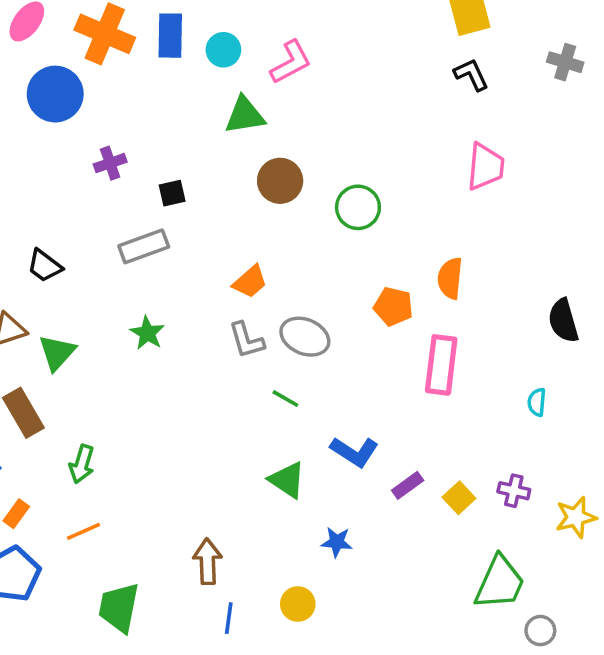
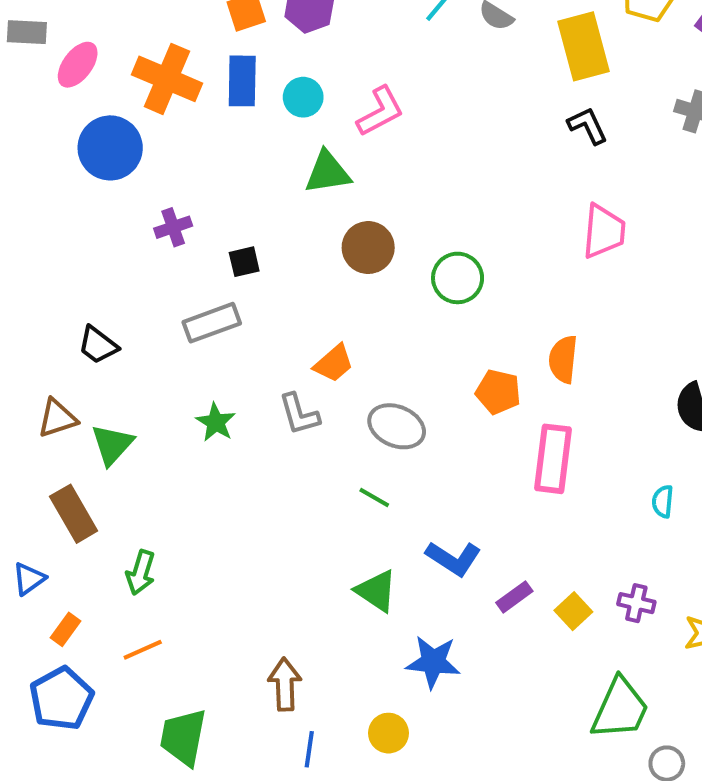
gray L-shape: (246, 340) -> (299, 414), moved
blue star: (337, 542) -> (433, 662), size x1.5

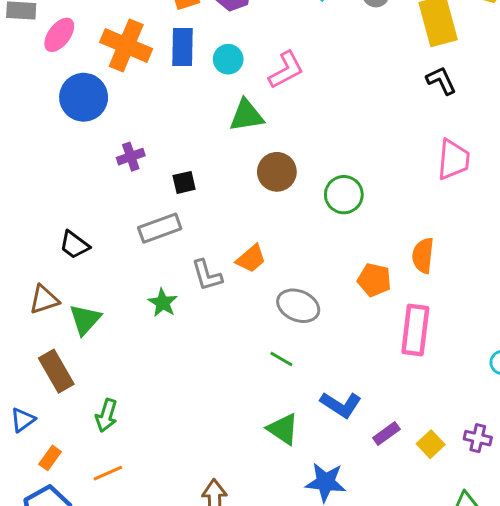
gray L-shape: (299, 414) -> (207, 275), moved

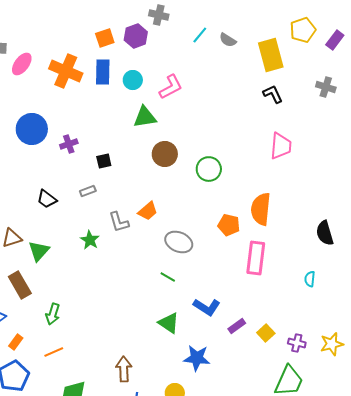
blue circle: (84, 97) -> (32, 129), moved
gray rectangle: (160, 228) -> (88, 191), size x0.6
black trapezoid: (74, 245) -> (47, 199), moved
orange semicircle: (423, 256) -> (261, 209), size x1.4
purple cross: (478, 438) -> (297, 343), moved

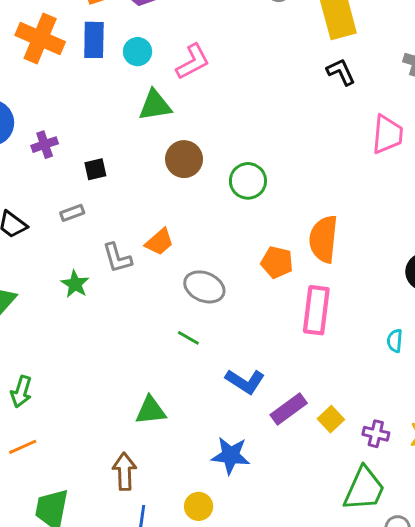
pink trapezoid: (281, 146) -> (387, 134), moved
green triangle: (169, 323) -> (151, 410), moved, turned -40
purple rectangle: (237, 326) -> (289, 409), size x1.4

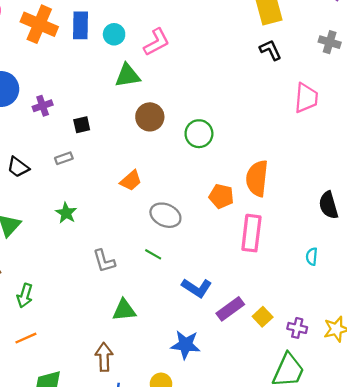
gray L-shape: (117, 258) -> (104, 261), moved

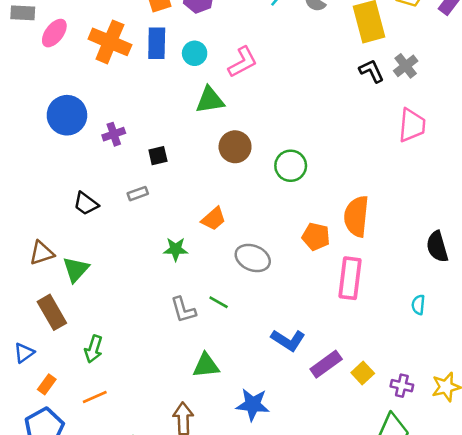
gray cross: (330, 42) -> (406, 66), moved, turned 35
green star: (66, 213) -> (176, 249), moved, turned -30
green line: (153, 254) -> (219, 302), moved
blue star: (186, 345) -> (253, 405), moved

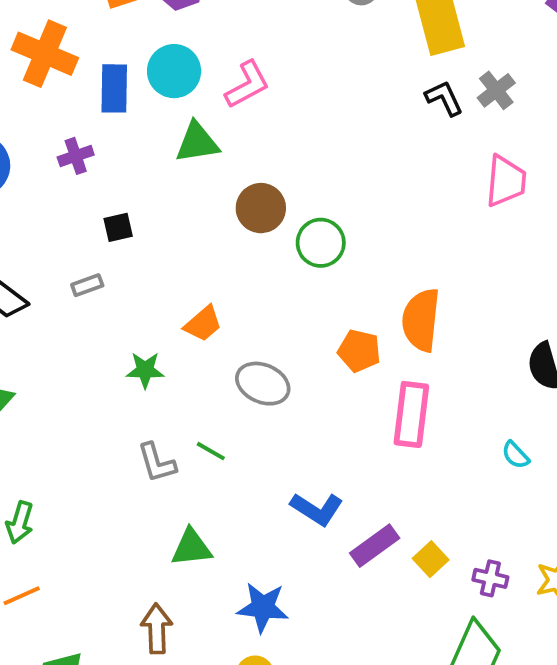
blue rectangle: (157, 43) -> (114, 88), moved
cyan circle: (195, 53) -> (174, 71), size x1.4
purple cross: (114, 134) -> (76, 156), moved
brown circle: (235, 147) -> (261, 208), moved
cyan semicircle: (418, 305) -> (515, 455), turned -48

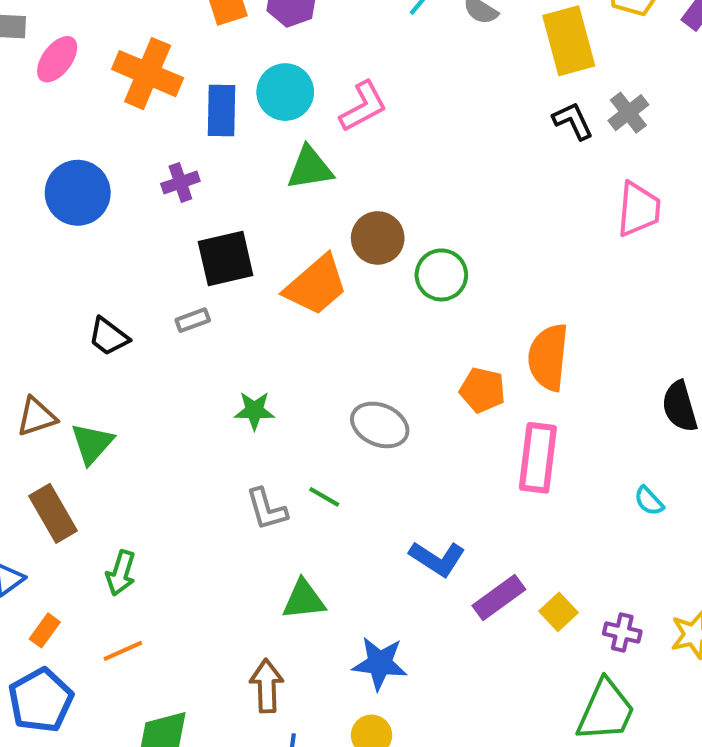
black square: (118, 227) -> (226, 259), size x1.8
orange trapezoid: (203, 324) -> (316, 285), moved, size x1.6

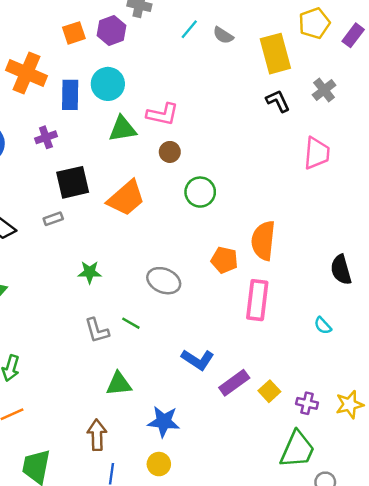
pink L-shape: (363, 106) -> (163, 114), moved, turned 40
gray cross: (628, 113) -> (324, 90), moved
brown circle: (378, 238) -> (170, 152), moved, size x0.7

